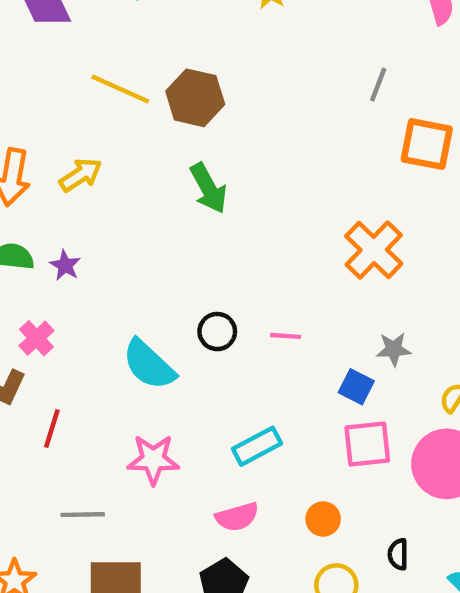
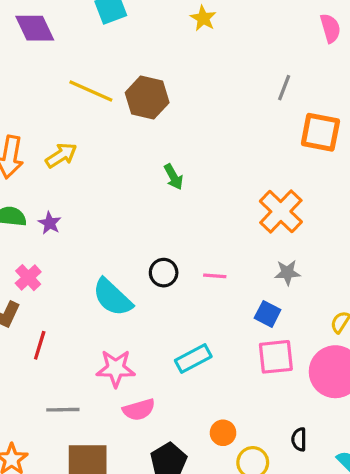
green arrow: (208, 188) -> (173, 177), moved, size x0.7
gray star: (394, 349) -> (287, 273), moved
pink semicircle: (237, 517) -> (139, 410), moved
orange circle: (323, 519) -> (223, 433), moved

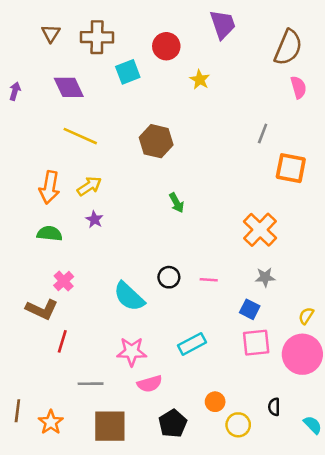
yellow line: (91, 91) -> (80, 136), moved
purple star: (50, 223) -> (94, 219), moved
red line: (40, 345) -> (62, 341), moved

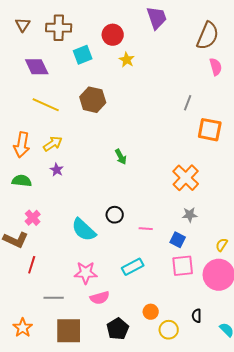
yellow star: (200, 80) -> (127, 60), moved
brown hexagon: (156, 141) -> (93, 100), moved
pink line: (209, 280) -> (146, 229), moved

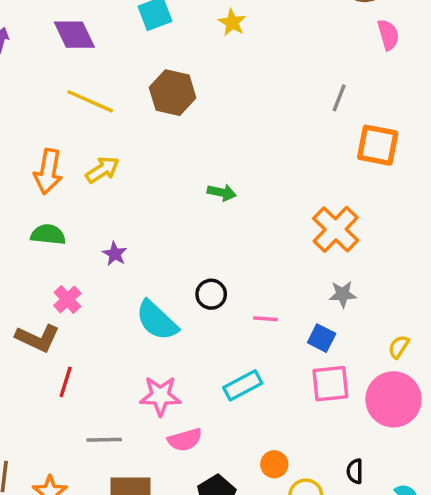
green arrow: (121, 157) -> (222, 193), turned -49
purple star: (57, 170) -> (115, 254), moved

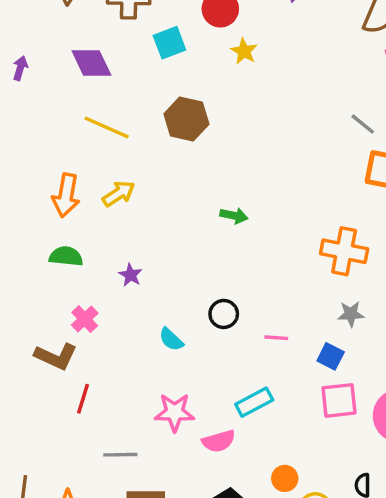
gray line: (339, 98) -> (363, 124), moved, turned -72
orange cross: (336, 229) -> (344, 251), turned -33
cyan semicircle: (157, 321) -> (171, 339), size x0.6
pink semicircle: (185, 440) -> (219, 441), moved

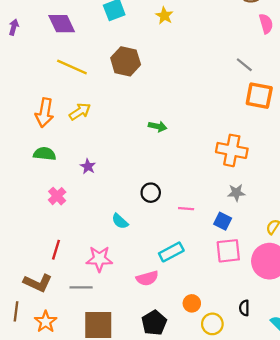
cyan semicircle: (171, 339) -> (120, 221), moved
brown L-shape: (56, 356) -> (38, 283), moved
pink star: (175, 412) -> (99, 259), moved

